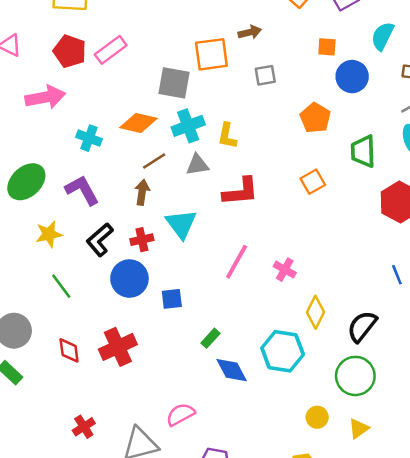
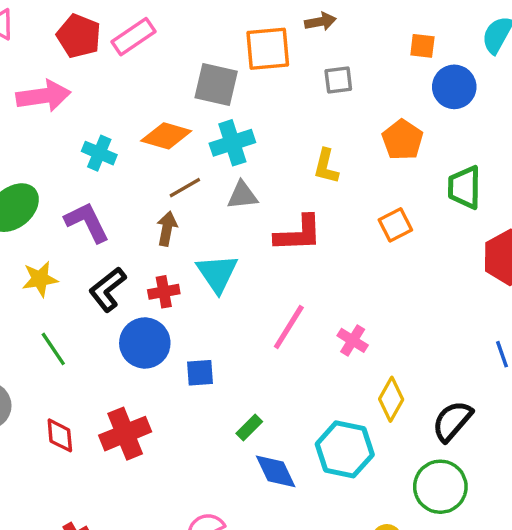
yellow L-shape: (227, 136) -> (326, 166), moved

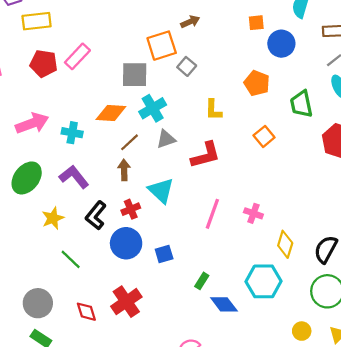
gray square: (338, 80) -> (187, 66), moved, turned -30
pink arrow: (43, 96) -> (32, 123), moved

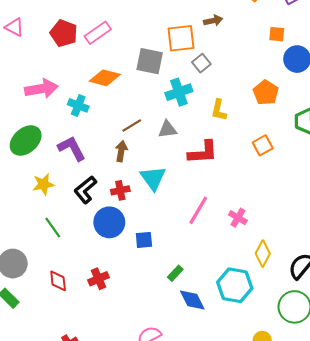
cyan cross: (153, 108) -> (179, 92), moved
orange diamond: (111, 113) -> (105, 78), moved
red cross: (126, 302) -> (98, 279), size x0.7

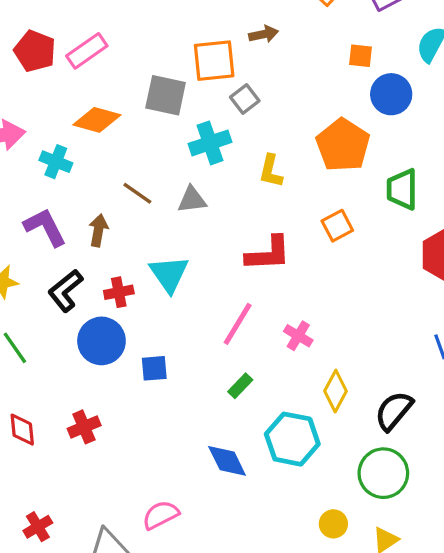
orange pentagon: (266, 93) -> (343, 145), size x1.4
brown line: (132, 126) -> (137, 193), turned 66
brown arrow: (121, 151) -> (98, 230), moved
red L-shape: (203, 152) -> (268, 254), moved
green rectangle: (175, 273) -> (240, 386), moved

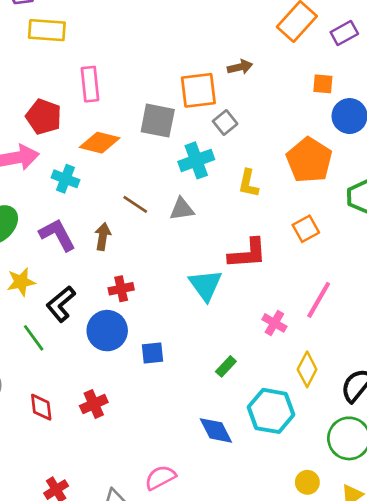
red pentagon: (35, 51) -> (44, 117), moved
pink rectangle: (87, 51) -> (90, 84), turned -60
cyan triangle: (169, 274) -> (205, 285), moved
black L-shape: (65, 291) -> (61, 304), moved
pink line: (238, 324) -> (319, 300), moved

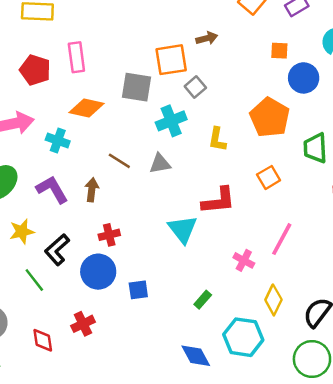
red pentagon: (44, 117) -> (35, 70), moved
red cross: (94, 404) -> (83, 324), moved

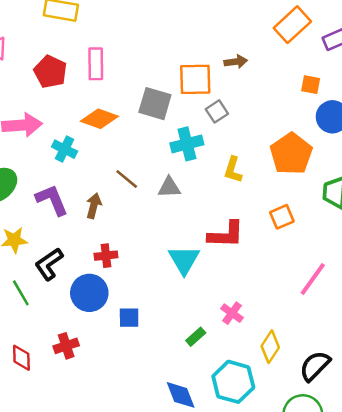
pink line: (282, 239) -> (313, 279), moved
pink cross: (244, 260) -> (232, 313), moved

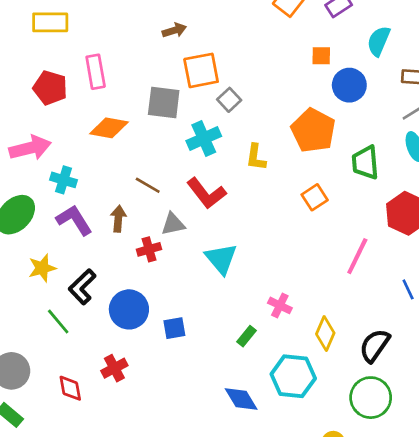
brown arrow: (236, 62) -> (174, 30), moved
cyan cross: (65, 149) -> (64, 180), moved
gray triangle: (169, 187) -> (173, 224), moved
red L-shape: (226, 235) -> (206, 193), moved, turned 60
red cross: (106, 256) -> (149, 249), moved

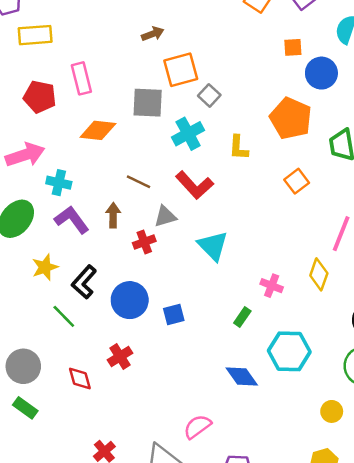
yellow diamond: (325, 333) -> (319, 274), moved

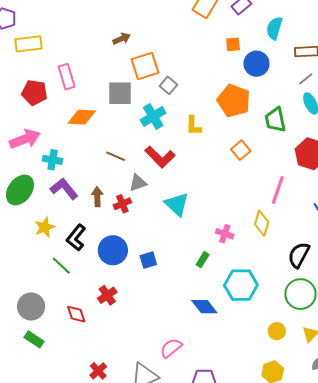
brown arrow: (113, 215) -> (97, 197), moved

